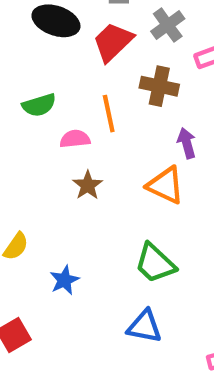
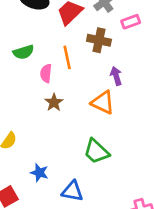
pink semicircle: (75, 139) -> (46, 73), turned -78
blue star: (64, 280) -> (39, 173), moved, turned -30
blue triangle: (145, 326) -> (72, 191), moved

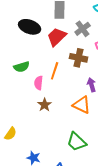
orange line: (67, 57) -> (55, 71), turned 30

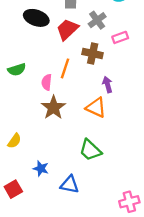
green semicircle: (22, 67) -> (17, 70), moved
brown star: (45, 105) -> (53, 108), size x1.5

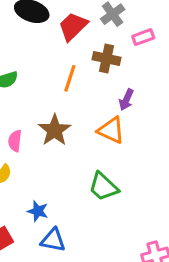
pink semicircle: (47, 82) -> (15, 141), moved
purple arrow: (107, 85) -> (126, 100), turned -140
blue triangle: (70, 185) -> (53, 240), moved

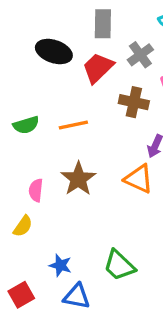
orange line: (70, 78) -> (73, 125), moved, turned 60
green trapezoid: (103, 187) -> (119, 265), moved

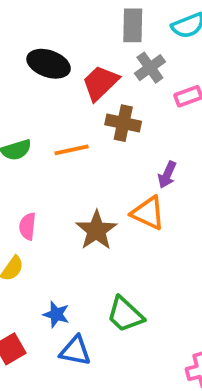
gray rectangle: (103, 24) -> (133, 25), moved
brown cross: (134, 102) -> (123, 123), moved
brown star: (78, 179) -> (96, 230), moved

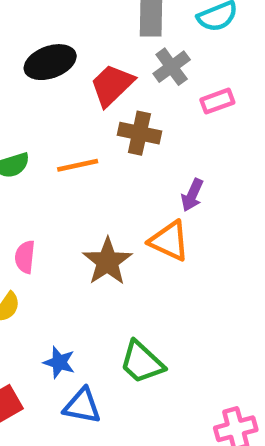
black ellipse: (49, 64) -> (50, 62), turned -39

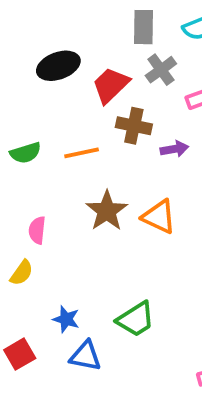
purple arrow: (192, 195) -> (174, 149), moved, turned -124
brown star: (107, 261) -> (107, 211), moved
green trapezoid: (142, 362) -> (136, 319), turned -75

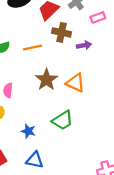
blue star: (66, 319) -> (28, 131), moved
green trapezoid: (136, 319) -> (63, 120), moved

